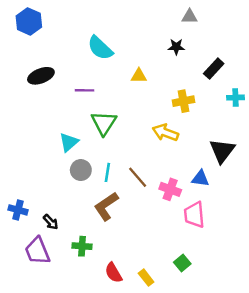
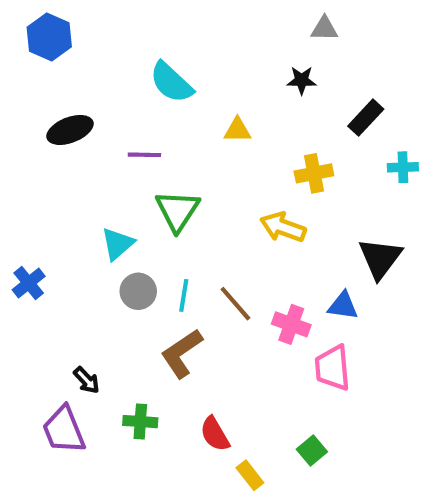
blue cross: (18, 210) -> (29, 283), moved, turned 36
red semicircle: (113, 273) -> (215, 434), moved

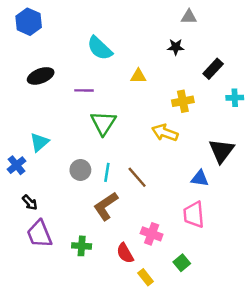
cyan triangle: (118, 244) -> (39, 142), moved
pink cross: (291, 324) -> (152, 234), moved
black arrow: (87, 380) -> (30, 203), moved
purple trapezoid: (64, 430) -> (39, 234), moved

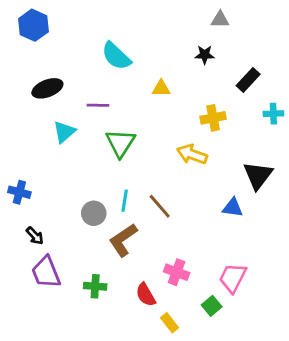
cyan triangle: (39, 142) -> (64, 132), moved
blue cross: (17, 165) -> (19, 192), turned -36
gray circle: (80, 170) -> (94, 213), moved
pink trapezoid: (194, 215) -> (233, 278), moved, turned 32

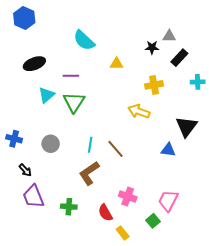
gray triangle: (220, 20) -> (169, 36), moved
black star: (205, 55) -> (152, 47), moved
green triangle: (120, 143) -> (74, 102), moved
gray circle: (94, 213) -> (51, 144), moved

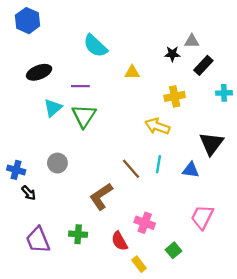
blue cross: (14, 139) -> (16, 170), moved
cyan line: (90, 145) -> (159, 164), moved
purple trapezoid: (33, 196) -> (38, 240), moved
pink trapezoid: (168, 201) -> (202, 217), moved

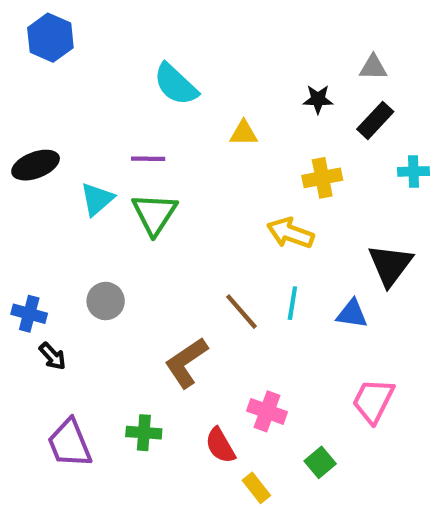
gray triangle: (192, 41) -> (373, 67), moved
black ellipse: (39, 72) -> (36, 165), moved

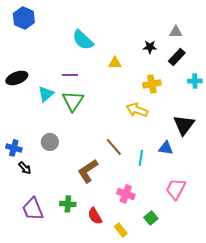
cyan line: (292, 303) -> (141, 158), moved
red semicircle: (220, 445) -> (95, 216), moved

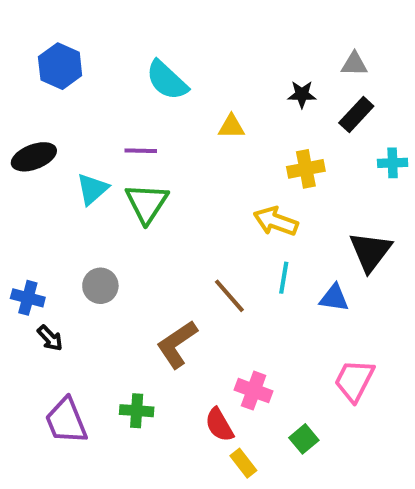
blue hexagon: (24, 18) -> (60, 66), moved
cyan line: (141, 158) -> (284, 278), moved
red semicircle: (95, 216) -> (219, 425), moved

